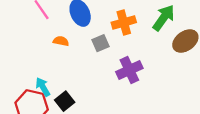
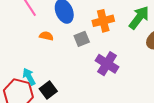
purple cross: (129, 70) -> (107, 64), turned -35

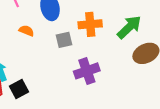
purple cross: (107, 64) -> (87, 71), turned 30

